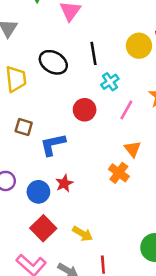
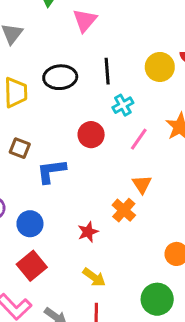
black ellipse: (53, 62) -> (60, 77), turned -40
red star: (64, 183) -> (88, 232), moved
yellow arrow: (83, 234) -> (94, 277), moved

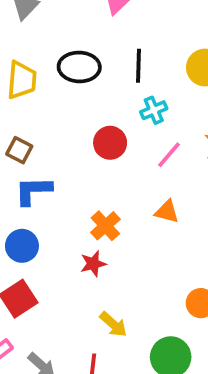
blue L-shape: (51, 171) -> (33, 191), moved
orange triangle: (142, 184) -> (167, 212), turned -48
orange cross: (124, 210) -> (105, 226), moved
yellow arrow: (94, 277) -> (113, 324), moved

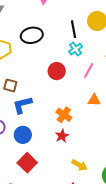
black line: (138, 66) -> (74, 29), moved

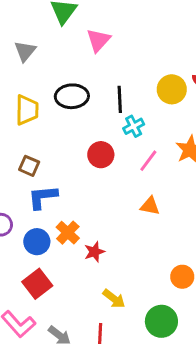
black line: (74, 29) -> (120, 99), moved
orange cross: (64, 115) -> (68, 233), moved

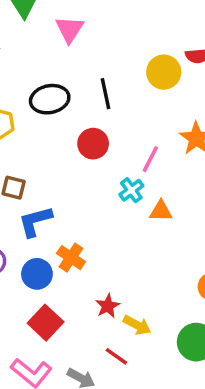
cyan cross: (134, 126) -> (131, 190), moved
red circle: (101, 155) -> (93, 144), moved
red star: (94, 252) -> (108, 306), moved
red line: (100, 333) -> (116, 356), moved, turned -48

